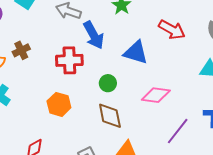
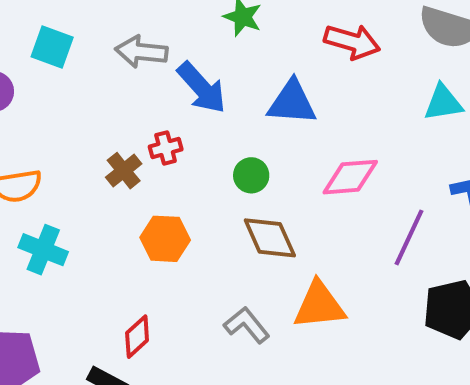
brown cross: (21, 50) -> (124, 171), moved
red cross: (69, 60) -> (166, 148), size x0.6

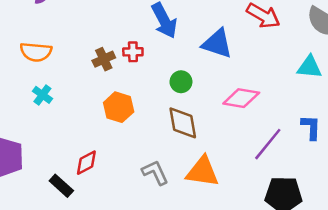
cyan cross: (43, 250) -> (42, 95), size x0.7

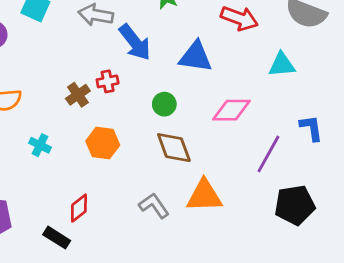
cyan triangle: (309, 67) -> (282, 65), moved
cyan cross: (42, 95) -> (40, 145), moved

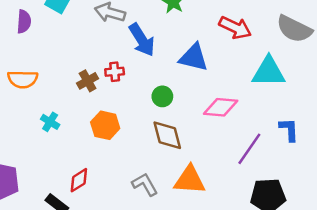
cyan triangle: (282, 65) -> (269, 72), size x1.4

